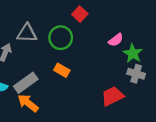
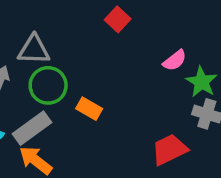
green circle: (61, 38) -> (48, 85), moved

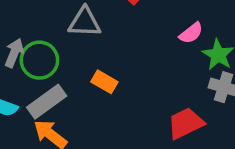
gray triangle: (34, 50) -> (85, 22), moved
green circle: (48, 85) -> (39, 60), moved

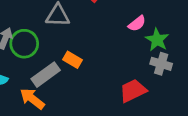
gray rectangle: (47, 102) -> (46, 75), moved

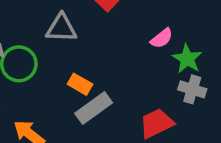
gray rectangle: (46, 75) -> (94, 108), moved

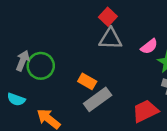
gray triangle: (61, 28) -> (110, 39), moved

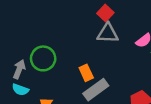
gray arrow: (23, 61) -> (19, 69), moved
orange rectangle: (87, 81) -> (86, 73), turned 35

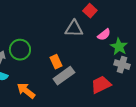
red square: (105, 13) -> (90, 11), moved

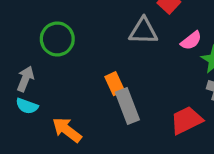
green circle: (20, 50) -> (57, 39), moved
gray rectangle: (64, 76) -> (127, 106), turned -75

